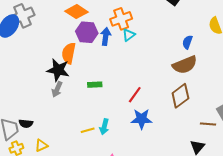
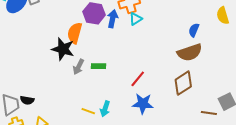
gray arrow: (57, 89) -> (78, 67), moved
yellow line: (88, 130) -> (88, 111), turned 32

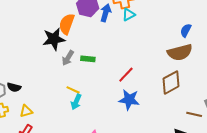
black star: (63, 49) -> (54, 39), turned -30
cyan arrow: (105, 109) -> (76, 102), moved
yellow line: (88, 111) -> (73, 90), moved

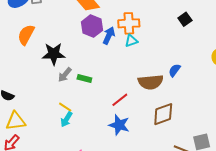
orange semicircle: (67, 24) -> (26, 35), moved
blue semicircle: (186, 30) -> (175, 70), moved
brown semicircle: (180, 52) -> (151, 82), moved
yellow triangle: (26, 111) -> (16, 121), size x1.5

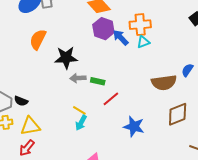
blue arrow: (109, 36) -> (121, 38), turned -66
gray arrow: (65, 75) -> (78, 78), turned 49
red line: (120, 100) -> (111, 99), moved

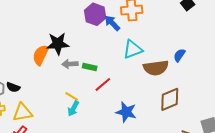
orange semicircle: (38, 39) -> (41, 55), moved
cyan triangle: (143, 42) -> (133, 49), moved, size x1.5

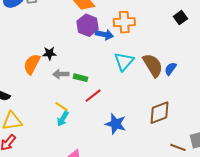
blue arrow: (112, 23) -> (104, 35), turned 144
black star: (58, 44) -> (49, 53), size x0.6
cyan triangle: (133, 49) -> (124, 61), turned -30
brown semicircle: (156, 68) -> (153, 65), moved, turned -115

